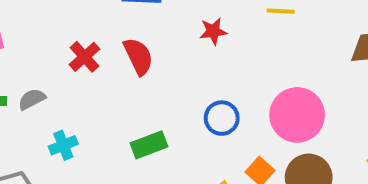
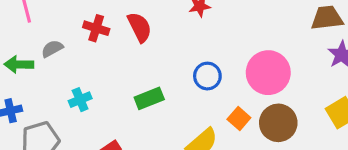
red cross: (85, 57) -> (96, 28), turned -30
gray semicircle: (32, 99) -> (52, 49), moved

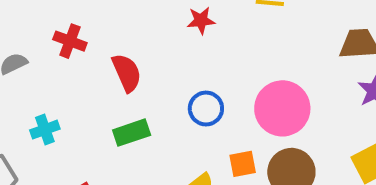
red semicircle: (140, 27) -> (127, 73), moved
orange square: (239, 119) -> (243, 164), turned 35

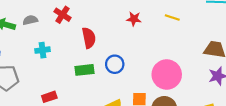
blue circle: (206, 109) -> (115, 64), moved
cyan cross: (45, 130) -> (43, 50), moved

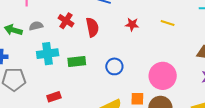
red semicircle: (89, 38) -> (92, 27), moved
cyan cross: (43, 50) -> (48, 54), size x1.5
green rectangle: (85, 70) -> (77, 62), moved

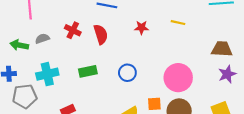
cyan cross: (48, 54) -> (47, 74), moved

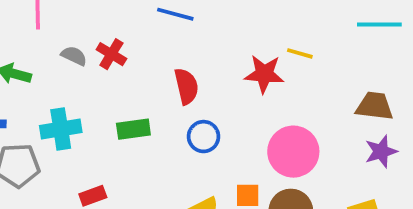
red star: (141, 27) -> (264, 74), moved, size x1.5
red semicircle: (101, 34) -> (186, 86), moved
gray semicircle: (42, 39) -> (74, 56), moved, turned 40

